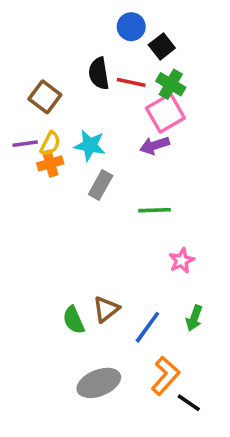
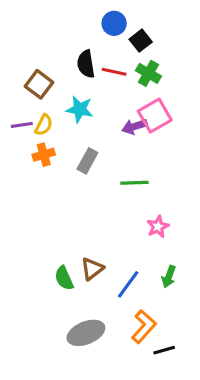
pink square: (165, 113) -> (155, 116), moved
cyan star: (90, 145) -> (80, 109), moved
orange cross: (50, 163) -> (44, 155), moved
black line: (189, 403) -> (164, 350), turned -50

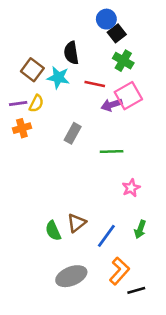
blue circle: (114, 23) -> (106, 19), moved
red line: (114, 72) -> (95, 84), moved
cyan star: (80, 109) -> (58, 78), moved
orange cross: (44, 155) -> (22, 128), moved

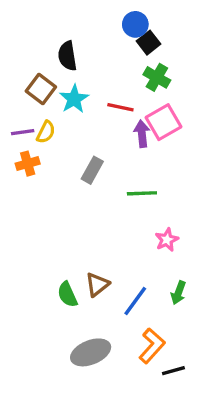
black semicircle: (71, 53) -> (67, 56), moved
cyan star: (58, 78) -> (74, 99), turned 30
purple arrow: (112, 105) -> (142, 134), turned 102

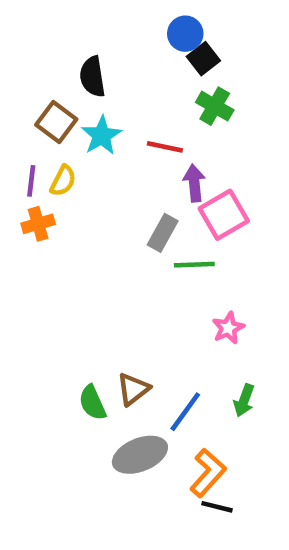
pink square: (163, 122) -> (224, 215), moved
purple line: (23, 132) -> (31, 181), turned -75
gray rectangle: (92, 170) -> (163, 233), moved
gray ellipse: (91, 352) -> (140, 455), moved
black line: (173, 371) -> (217, 507), moved, turned 30

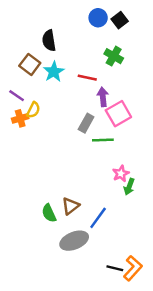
black square: (203, 59) -> (120, 20), moved
purple line: (31, 181) -> (17, 96), turned -63
yellow semicircle: (63, 181) -> (33, 110), moved
green arrow: (244, 400) -> (129, 187), moved
orange L-shape: (208, 473) -> (133, 268), moved

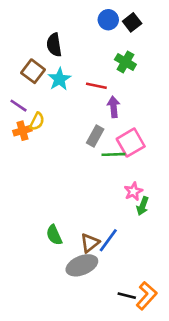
pink square: (118, 114) -> (131, 143), moved
brown triangle: (71, 206) -> (90, 243), moved

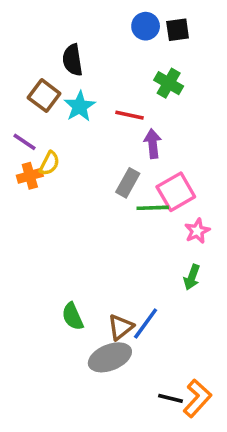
black square: (132, 22) -> (178, 30), turned 30
pink star: (133, 191) -> (197, 231), moved

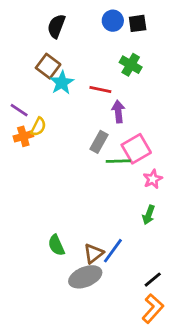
black semicircle: (73, 60) -> (56, 26), moved, turned 30
brown square: (44, 96) -> (48, 66), moved
black line: (170, 398) -> (153, 280), moved, turned -54

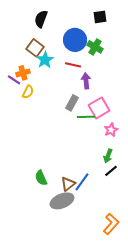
blue circle: (113, 21) -> (75, 40), moved, size x1.5
orange cross: (23, 136) -> (23, 73), moved
black line: (153, 280) -> (111, 171), moved

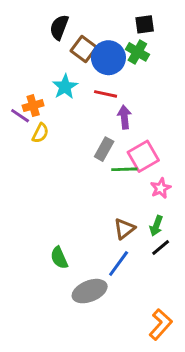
green cross: (95, 47) -> (137, 52), moved
brown square: (35, 48) -> (84, 49), moved
brown triangle: (68, 184) -> (124, 229), moved

